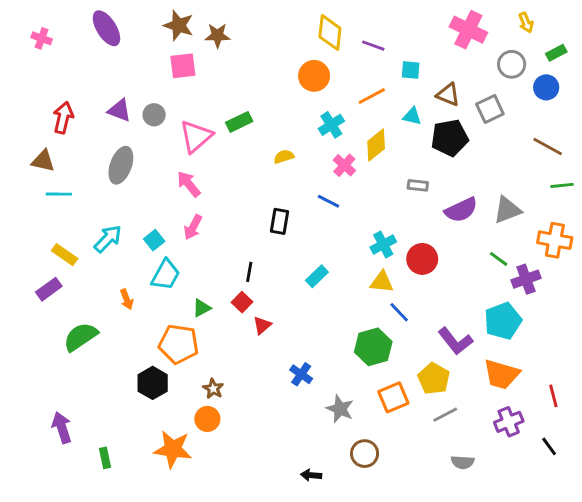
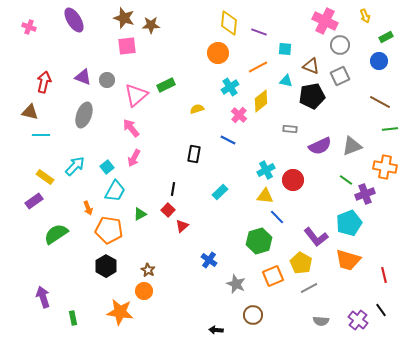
gray circle: (512, 64) -> (340, 45), moved
orange pentagon: (179, 344) -> (109, 230), moved
purple cross: (509, 422) -> (358, 320), moved, turned -30

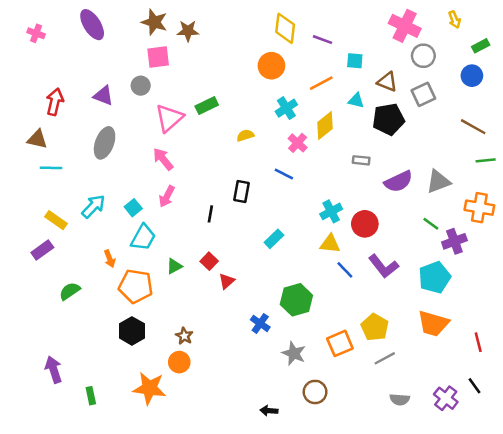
gray circle: (107, 80) -> (141, 86), moved
black line: (173, 189) -> (210, 214), moved
green semicircle: (56, 234) -> (70, 291), size x0.7
purple L-shape: (316, 237) -> (384, 266), moved
green hexagon: (259, 241) -> (296, 300), moved

